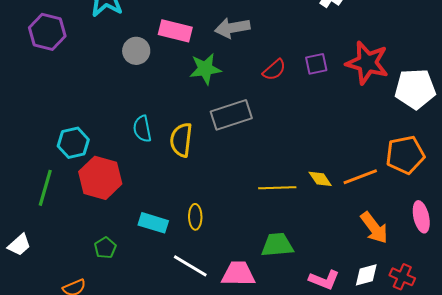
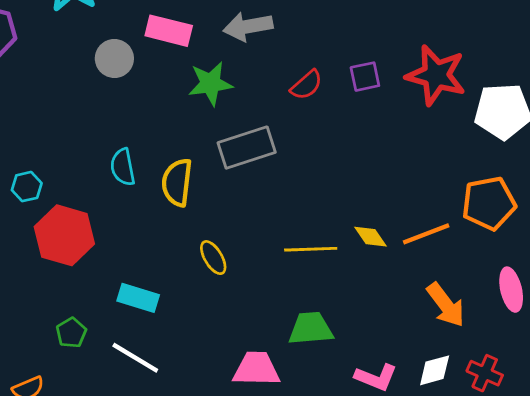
cyan hexagon: (73, 143) -> (27, 187), size x0.7
yellow ellipse: (195, 217) -> (213, 258), moved, turned -30
white line: (190, 266) -> (135, 358), moved

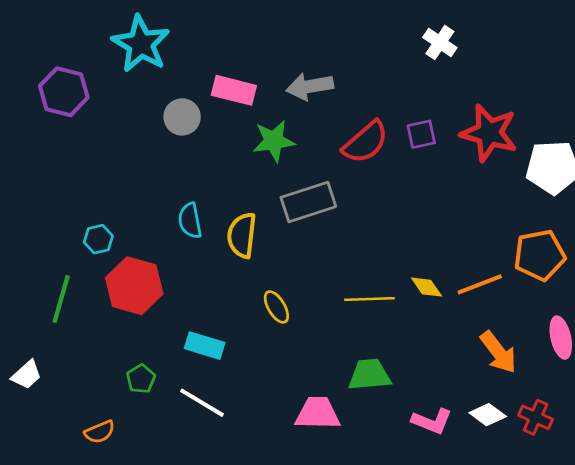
red semicircle: (306, 85) -> (365, 142), size x1.5
white diamond: (435, 370) -> (488, 415), turned 52

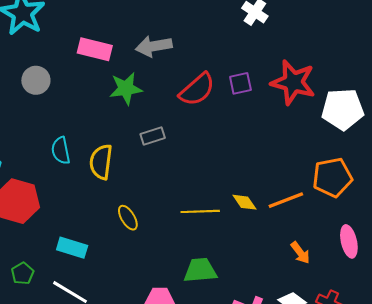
gray circle: (182, 117) -> (36, 80), moved
gray rectangle: (308, 202) -> (153, 136), size x0.6
orange arrow: (498, 352) -> (300, 253), size x0.7

